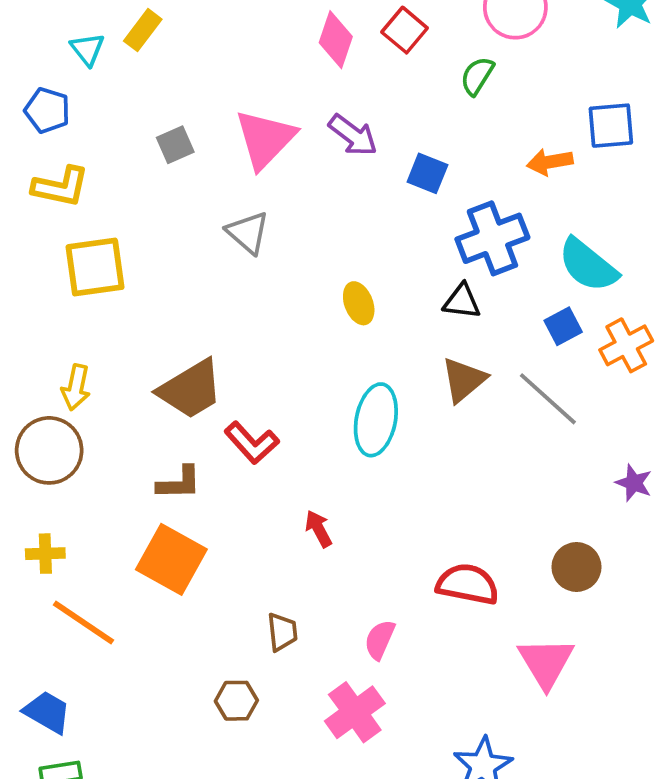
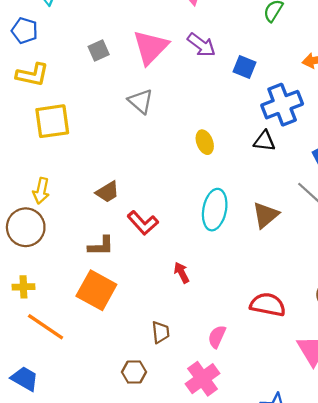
brown triangle: (464, 380) -> (266, 215), moved
brown trapezoid: (191, 389) -> (107, 192), size x0.6

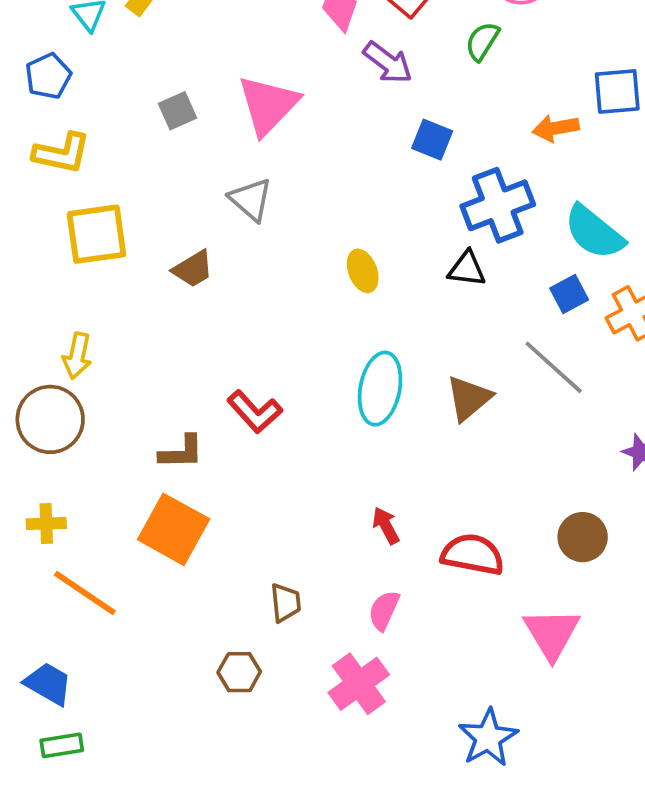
blue pentagon: (25, 31) -> (48, 76), turned 30
purple arrow: (201, 45) -> (388, 63), moved
brown trapezoid: (107, 192) -> (193, 269), moved
red arrow: (182, 273) -> (386, 526), moved

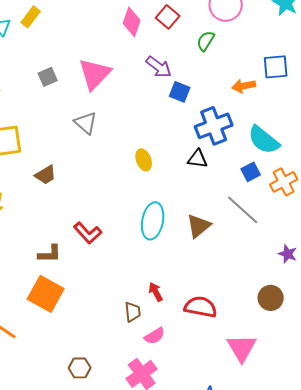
purple arrow: (388, 63) -> (159, 67), moved
brown trapezoid: (193, 269) -> (46, 175), moved
brown circle: (583, 537) -> (271, 298), moved
brown trapezoid: (285, 603) -> (133, 312), moved
pink semicircle: (384, 610) -> (155, 336), turned -145

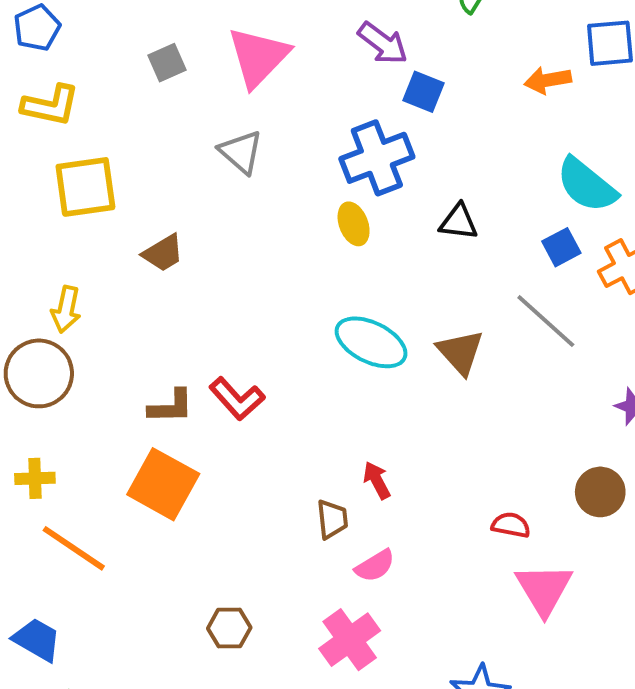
blue cross: (214, 126) -> (377, 158), moved
cyan ellipse: (153, 221) -> (371, 342), turned -75
brown triangle: (199, 226) -> (460, 352), turned -32
red L-shape: (88, 233) -> (237, 399), moved
red semicircle: (201, 307) -> (511, 525), moved, size x0.6

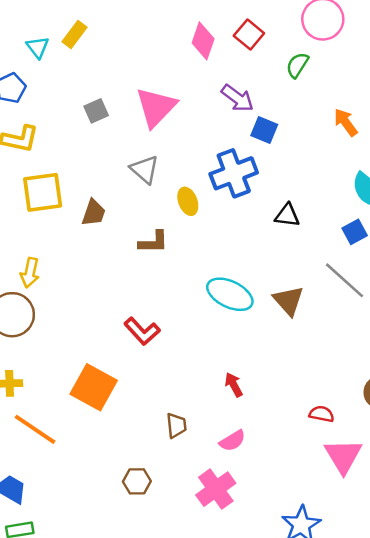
orange arrow: (548, 80) -> (346, 122), turned 64
yellow ellipse: (354, 224) -> (188, 201), moved
brown trapezoid: (163, 253) -> (94, 213), moved, turned -40
brown L-shape: (171, 406) -> (153, 242), moved
brown trapezoid: (332, 519) -> (176, 425), moved

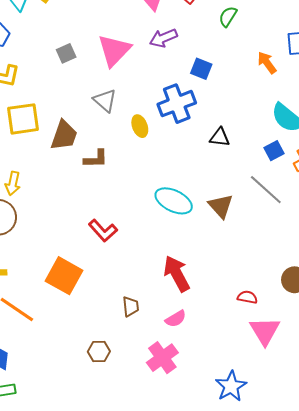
purple arrow: (237, 98) -> (163, 38), moved, turned 120
brown trapezoid: (94, 213) -> (64, 135), size x1.4
brown L-shape: (153, 242) -> (96, 159), moved
red arrow: (234, 385) -> (177, 274), size x1.8

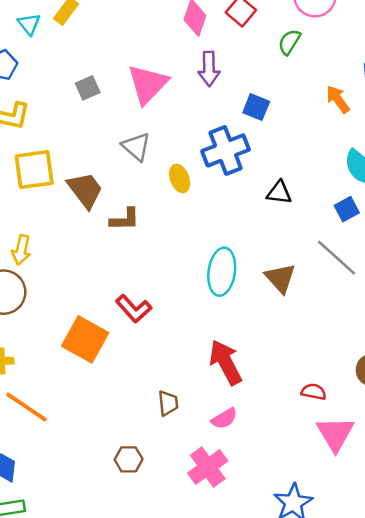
purple arrow: (163, 38) -> (209, 69), turned -68
brown trapezoid: (64, 135) -> (85, 190), turned -56
cyan ellipse: (174, 201) -> (222, 272), turned 72
orange square: (64, 276) -> (85, 339), moved

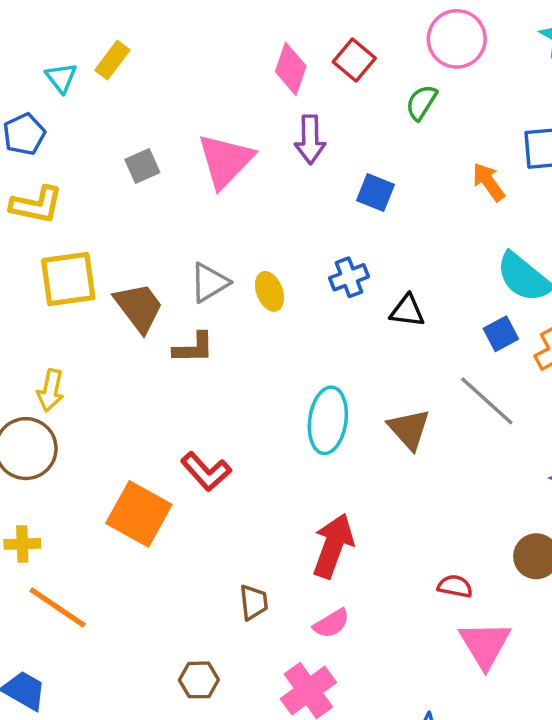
gray triangle: (136, 147) -> (209, 283), moved, turned 48
blue cross: (226, 150) -> (349, 277), moved, size x0.6
red arrow: (226, 362) -> (333, 546), turned 48

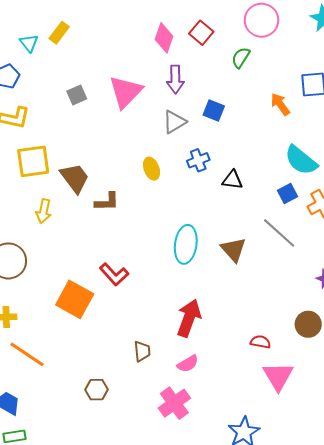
gray triangle: (209, 283) -> (174, 122), moved
yellow arrow: (51, 390) -> (44, 211), moved
brown hexagon: (199, 680) -> (97, 390), moved

